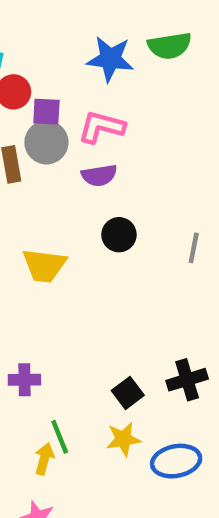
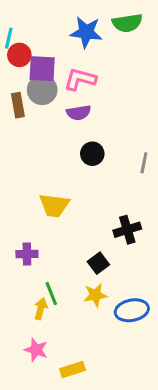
purple square: (46, 112) -> (42, 69), size x1.4
yellow trapezoid: (44, 265) -> (54, 205), moved
black cross: (187, 380) -> (127, 230), moved

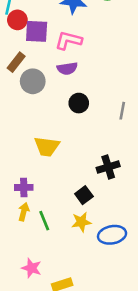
gray circle: (42, 90) -> (33, 81), moved
brown rectangle: (18, 105) -> (16, 62), turned 48
yellow arrow: (41, 309) -> (24, 212), moved

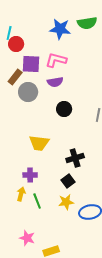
purple square: (37, 31) -> (31, 64), moved
black cross: (108, 167) -> (75, 158), moved
purple cross: (24, 187) -> (30, 175), moved

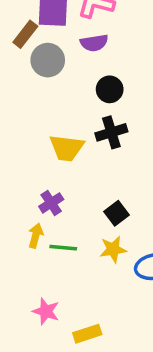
black cross: (75, 158) -> (111, 132), moved
purple cross: (30, 175) -> (51, 203), turned -32
green line: (37, 201) -> (63, 248), turned -63

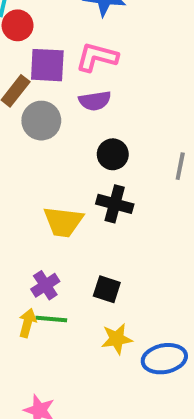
black cross: (111, 132) -> (115, 204), turned 32
black square: (117, 213) -> (107, 289), moved, turned -35
green line: (63, 248) -> (51, 319), moved

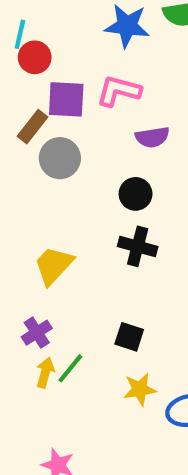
purple semicircle: (95, 101) -> (152, 137), moved
yellow trapezoid: (63, 222) -> (54, 265), moved, turned 126
purple cross: (45, 285) -> (37, 333), moved
green line: (51, 319) -> (70, 368), turned -56

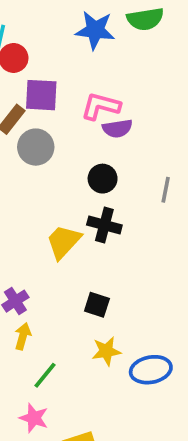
pink L-shape: (119, 91) -> (101, 106), moved
yellow trapezoid: (54, 265) -> (64, 242), moved
green line: (70, 368) -> (45, 375), moved

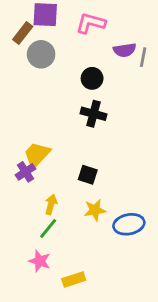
purple semicircle: (117, 128) -> (125, 50), moved
gray line: (166, 190) -> (143, 57), moved
yellow trapezoid: (64, 242) -> (37, 155), moved
yellow arrow: (23, 336) -> (51, 204), moved

